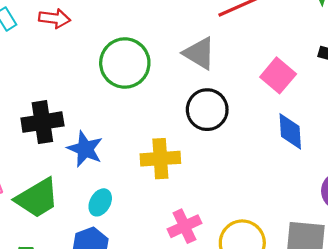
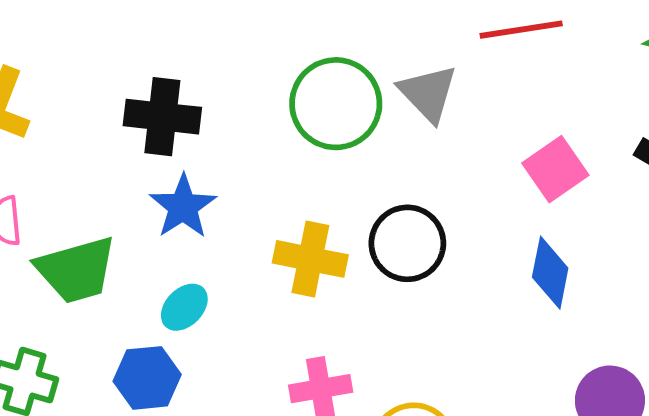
green circle: (125, 63) -> (336, 104), moved
black circle: (207, 110) -> (407, 243), moved
black cross: (42, 122) -> (162, 117), moved

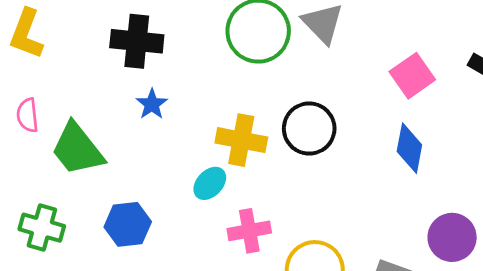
blue star: (183, 207) -> (152, 104), size x0.7
green trapezoid: (76, 270) -> (77, 149), turned 68
cyan ellipse: (184, 307) -> (210, 183), moved

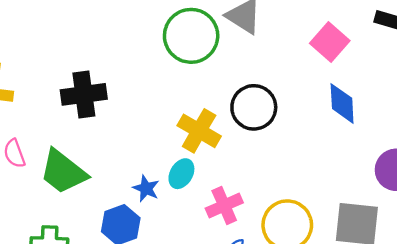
black cross: (137, 41) -> (84, 94), moved
blue star: (152, 104) -> (146, 188), moved
yellow cross: (241, 140) -> (199, 131), turned 33

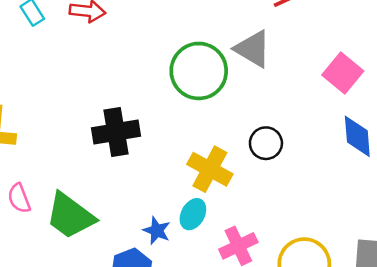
black cross: (84, 94) -> (116, 132), moved
black circle: (254, 107) -> (266, 143), size x0.7

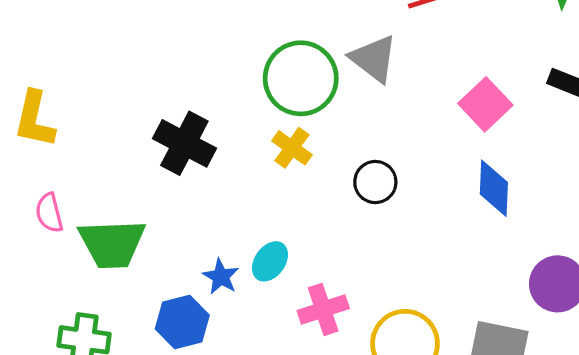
black cross: (116, 132) -> (184, 143), turned 30
yellow cross: (210, 169) -> (292, 148), moved, size x0.7
green trapezoid: (70, 216) -> (112, 244), turned -46

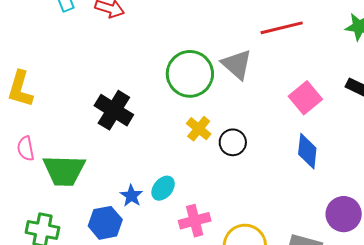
yellow cross: (292, 148) -> (199, 129), moved

